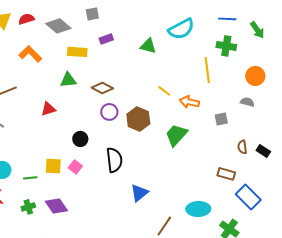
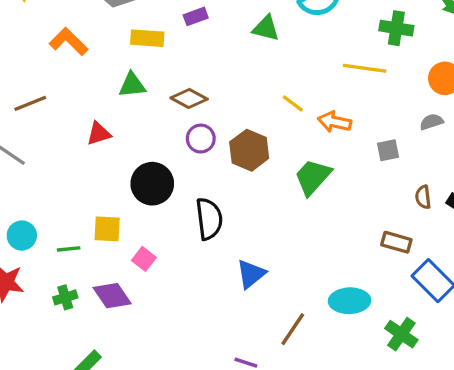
yellow line: (207, 70) -> (365, 68), turned -75
gray semicircle: (247, 102) -> (431, 122), turned -32
black circle: (80, 139) -> (152, 184), size x1.6
pink square: (75, 167) -> (144, 259), moved

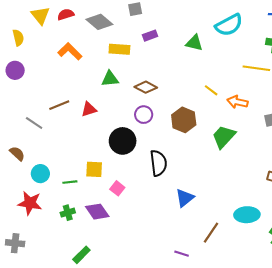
brown line: (30, 103) -> (59, 105), moved
purple circle: (201, 139) -> (144, 115), moved

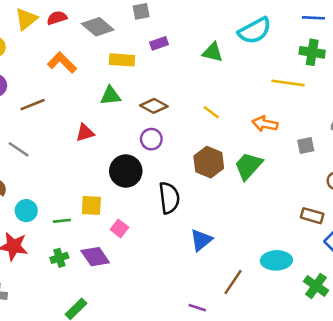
yellow triangle: (40, 16) -> (26, 19), turned 30
yellow line: (211, 90) -> (211, 112), moved
brown line: (59, 105) -> (33, 105), moved
brown hexagon: (184, 120) -> (209, 162), moved

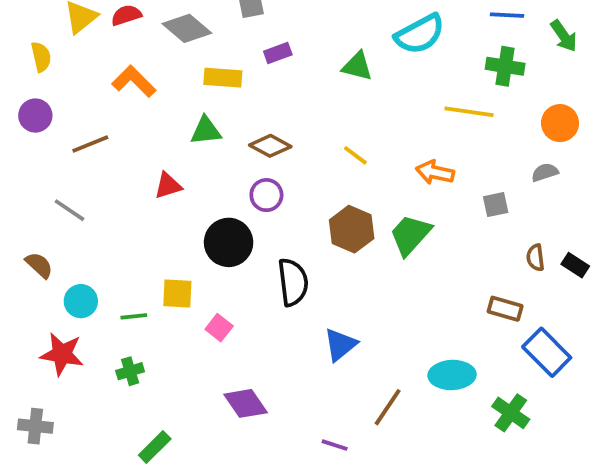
purple diamond: (95, 257) -> (246, 403), moved

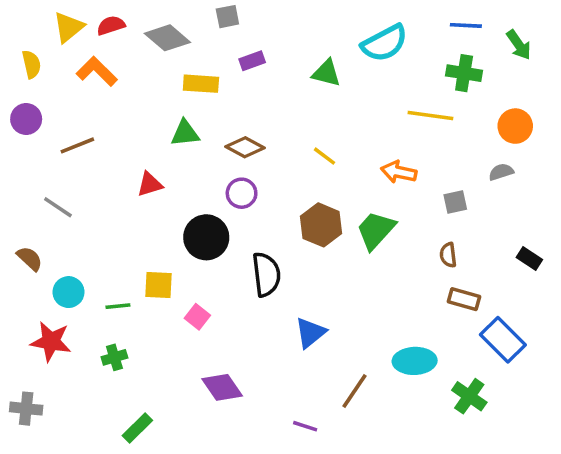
orange L-shape: (134, 81) -> (97, 71), moved
brown semicircle: (535, 258) -> (448, 255), moved

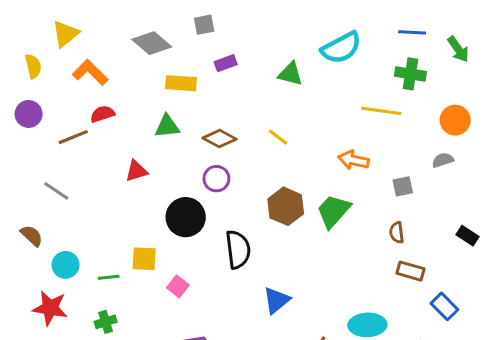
red semicircle: (111, 25) -> (102, 114), moved
yellow line: (325, 156) -> (278, 137), moved
blue rectangle: (503, 340) -> (444, 306), size x0.7

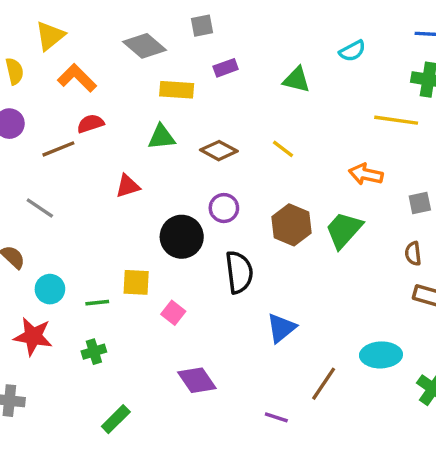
cyan semicircle: (341, 48) -> (352, 51), size x0.6
purple circle: (216, 179) -> (224, 208), moved

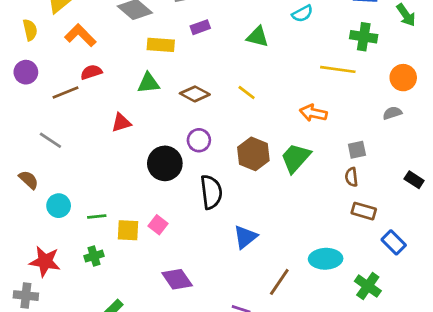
gray square: (420, 203) -> (357, 150), moved
yellow square: (136, 282) -> (128, 230), moved
red star: (33, 336) -> (45, 261), moved

